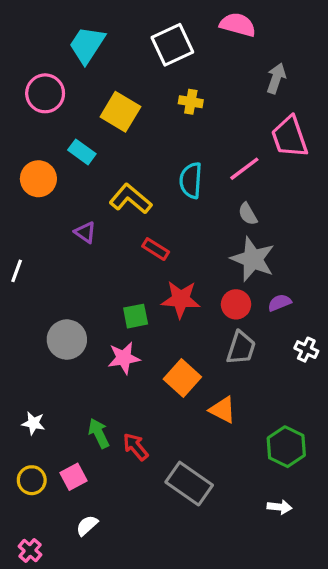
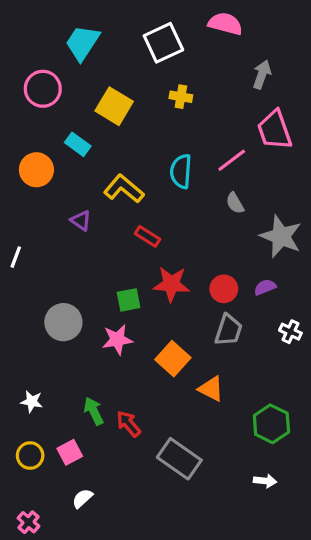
gray star: (253, 259) -> (281, 236), moved

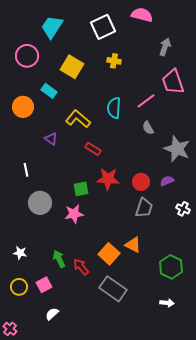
white line: (16, 257) -> (26, 170), moved, turned -32
orange square: (173, 359) -> (109, 254), moved
pink cross: (28, 522) -> (10, 329), moved

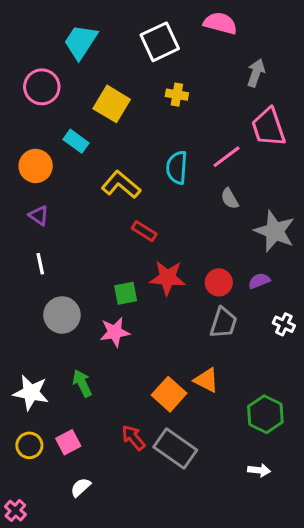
purple triangle: (51, 139) -> (39, 216), moved
white star: (20, 253) -> (31, 393), size x1.6
green arrow: (59, 259) -> (82, 383), moved
red arrow: (81, 267) -> (133, 438), moved

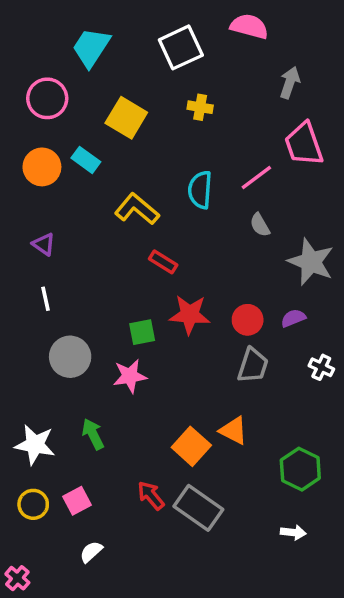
orange circle: (36, 166) -> (42, 167), moved

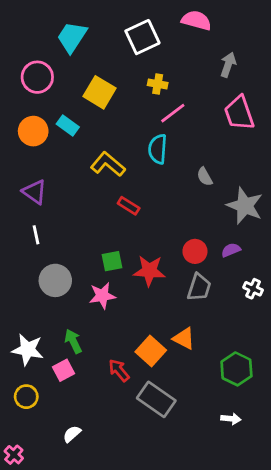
pink line: (256, 177) -> (173, 113), moved
purple triangle: (44, 244) -> (35, 192), size x1.4
red star: (190, 315) -> (149, 271), moved
red arrow: (151, 496) -> (119, 370), moved
pink square: (77, 501) -> (64, 370), moved

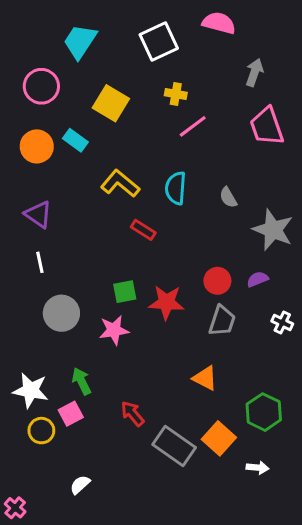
cyan semicircle: (158, 149) -> (176, 188), moved
orange square: (151, 351) -> (219, 438), moved
yellow circle: (26, 397) -> (41, 431), moved

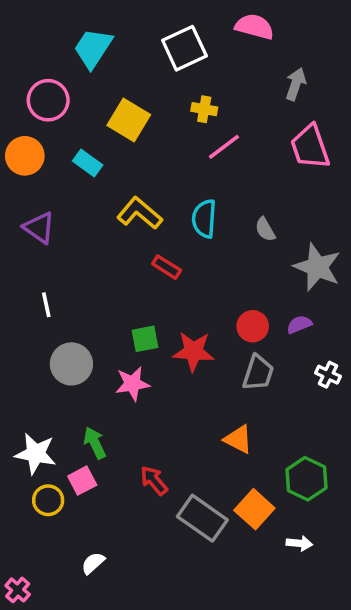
orange circle: (37, 146) -> (25, 156), moved
purple triangle: (38, 214) -> (39, 228), moved

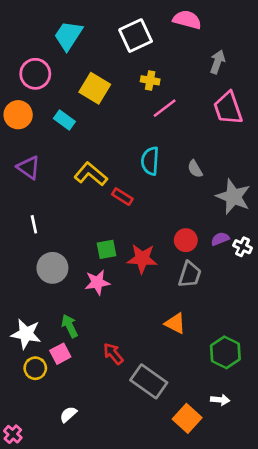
yellow L-shape: (140, 213) -> (91, 174), moved
white cross: (328, 375) -> (243, 247), moved
orange square: (254, 509) -> (187, 418), moved

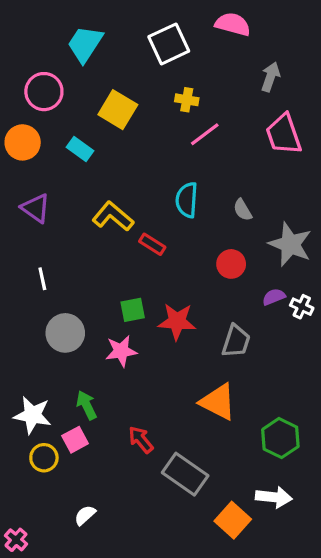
red circle: (186, 240) -> (231, 264), moved
orange triangle: (175, 323) -> (218, 402), size x1.4
white arrow: (220, 400) -> (274, 497), size x1.5

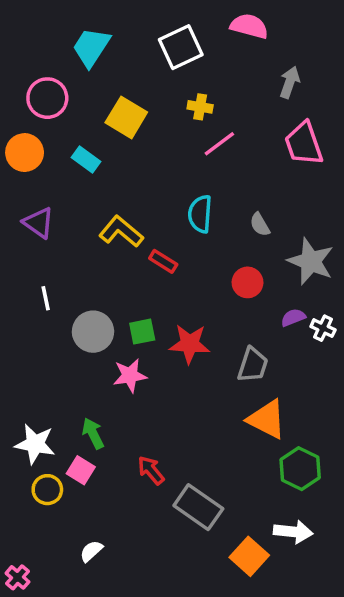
gray circle: (65, 333) -> (93, 332), moved
orange triangle: (218, 402) -> (267, 419), moved
pink square: (75, 440) -> (81, 470), turned -30

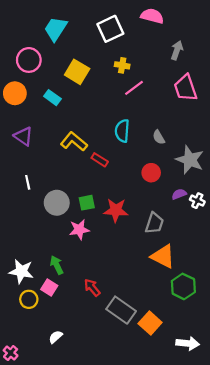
white arrow: (293, 532) -> (188, 343), moved
orange square: (249, 556) -> (150, 323), moved

